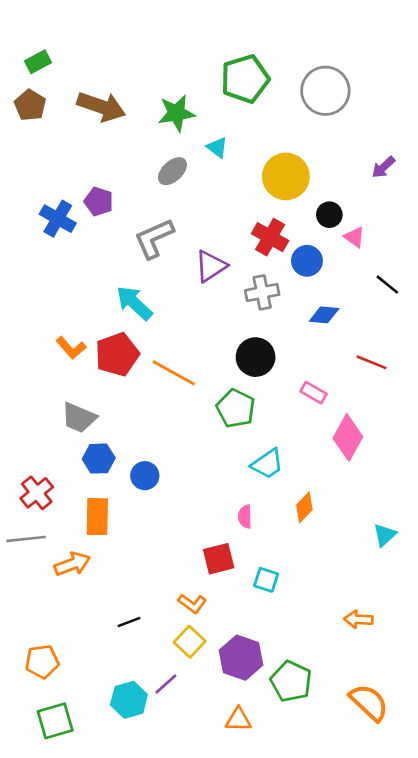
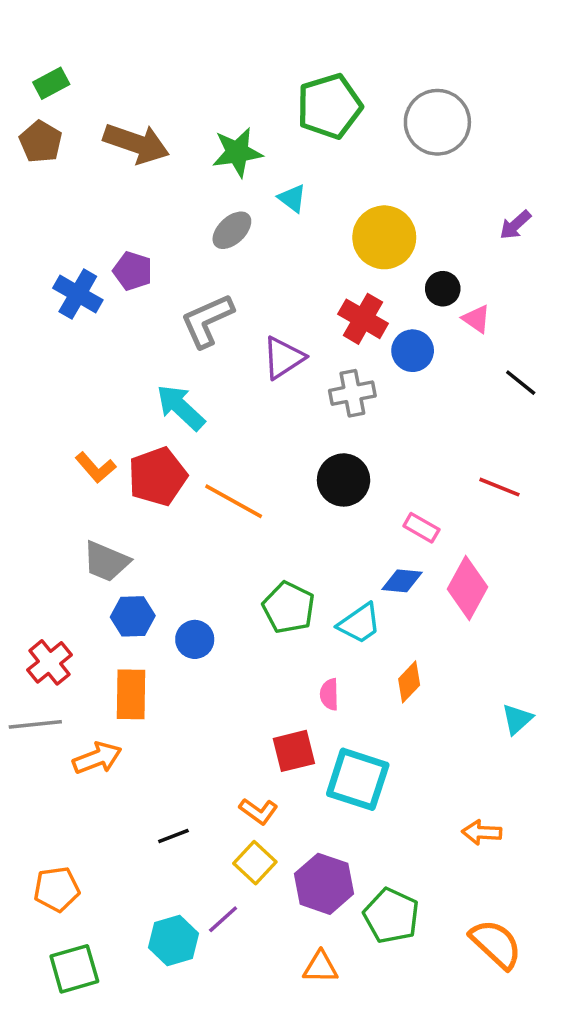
blue diamond: (324, 315) -> (402, 581), moved
green pentagon: (236, 408) -> (289, 608), moved
cyan square: (266, 580) -> (358, 779), size x1.8

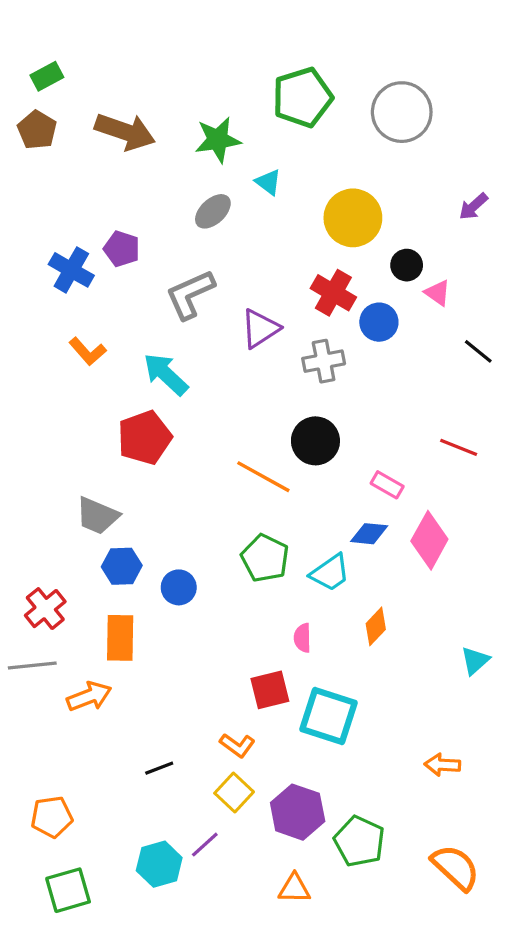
orange L-shape: (96, 468) -> (88, 351), moved
orange line: (234, 501) -> (263, 477), moved

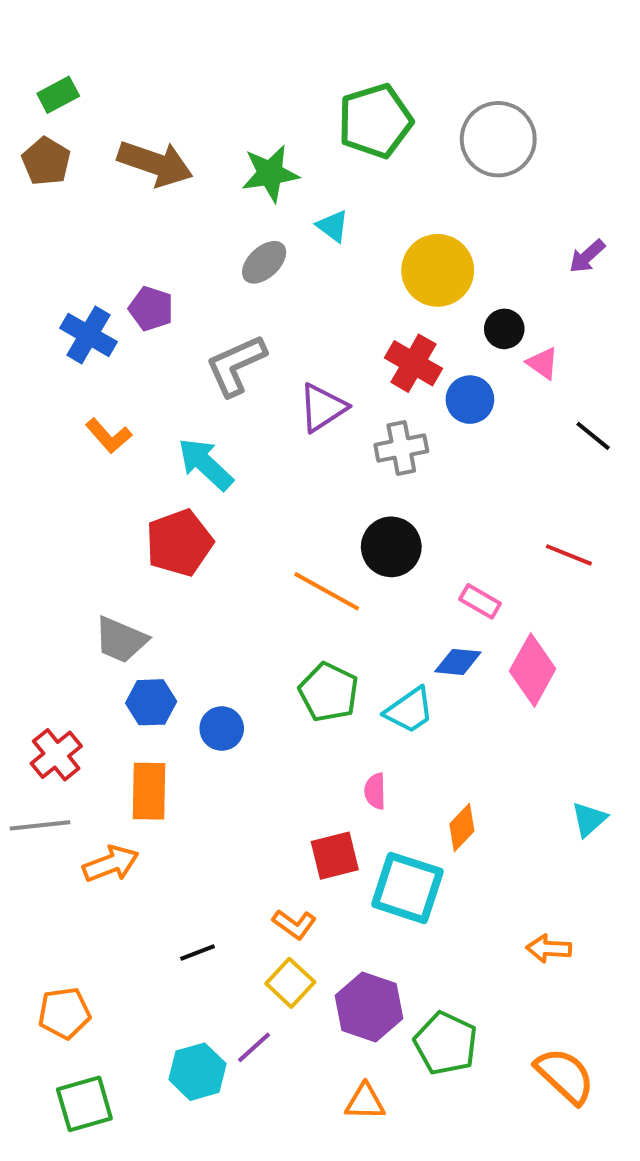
orange diamond: (376, 626) -> (462, 827), moved

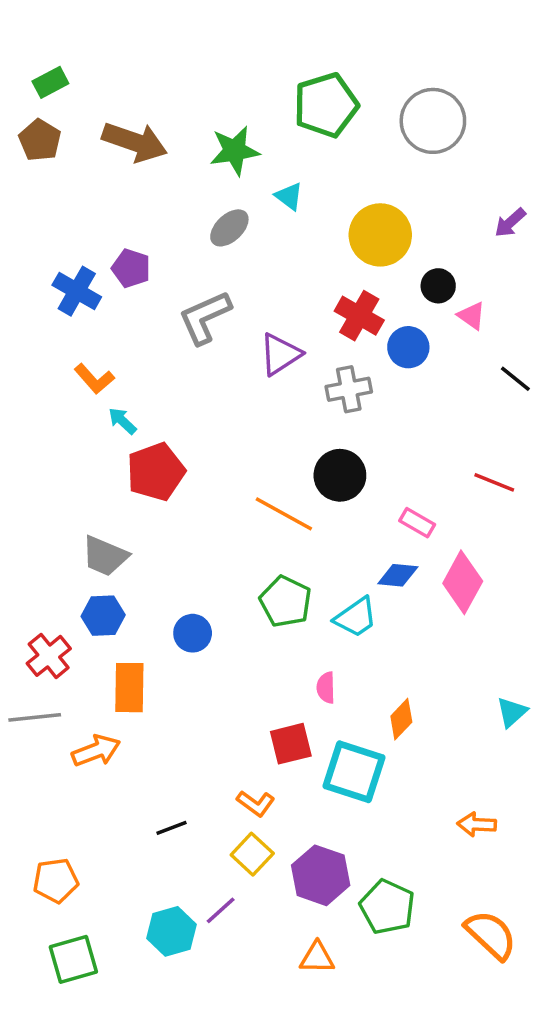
cyan arrow: (206, 464) -> (122, 421), moved, size x0.6
blue hexagon: (151, 702) -> (103, 616), moved

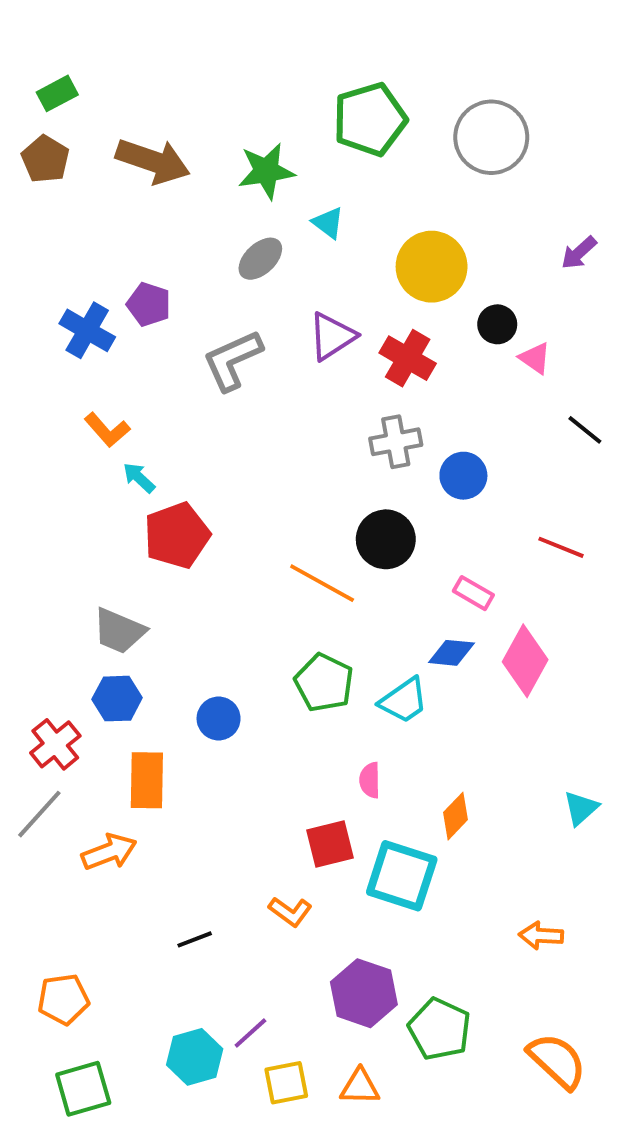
blue circle: (408, 347) -> (463, 476), moved
purple triangle: (280, 354) -> (332, 336), moved
gray line: (35, 717) -> (39, 814), turned -42
yellow square: (252, 854) -> (286, 1083), moved, turned 36

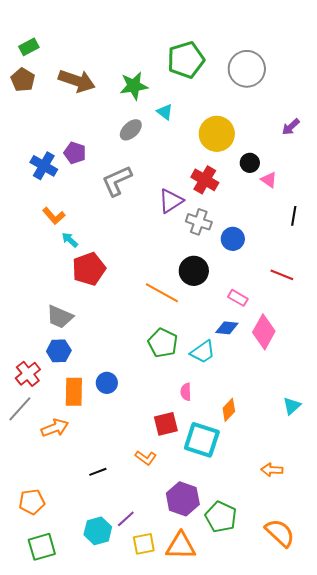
purple triangle: (332, 336) -> (171, 201), moved
black line: (585, 430) -> (294, 216), turned 60
gray cross: (396, 442) -> (199, 222), turned 30
blue circle: (219, 718) -> (107, 383), moved
orange triangle: (360, 1087) -> (181, 546), size x1.5

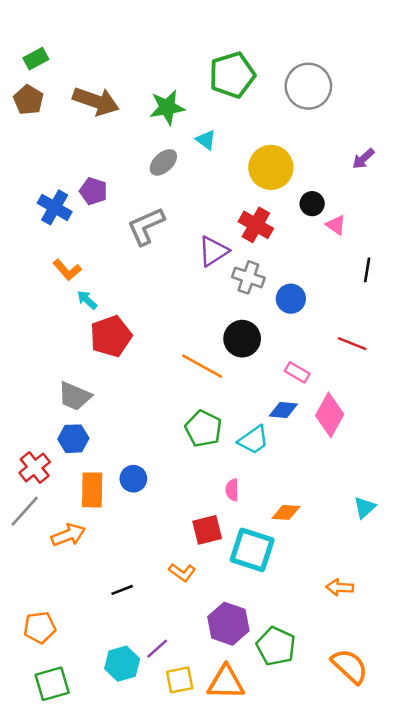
orange diamond: (229, 410) -> (286, 512), turned 50

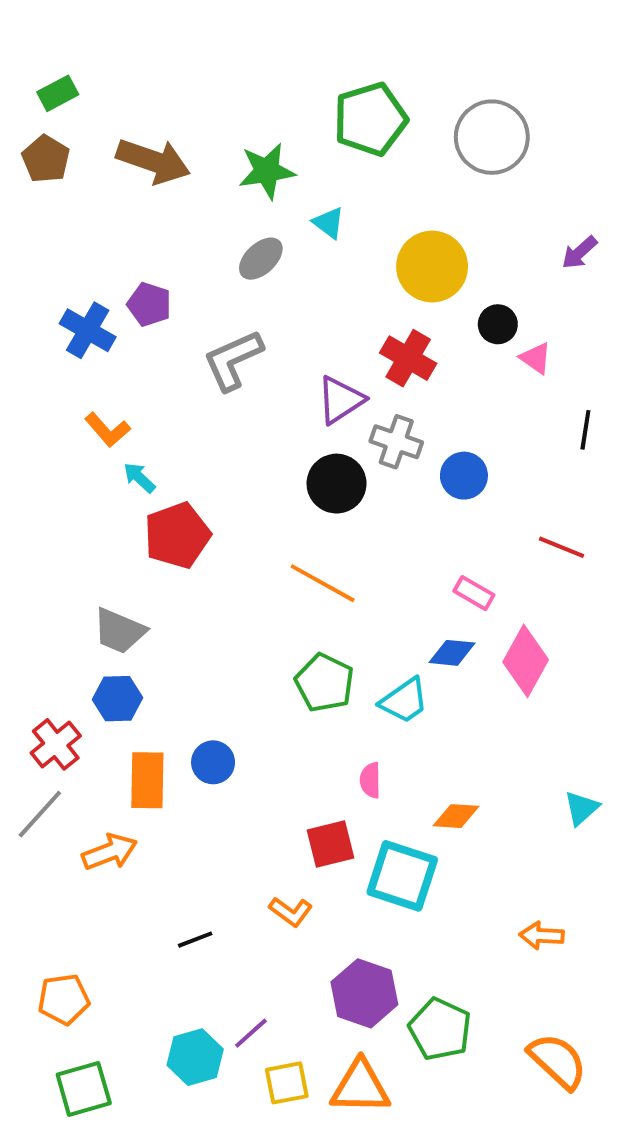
black circle: (242, 339) -> (337, 484), moved

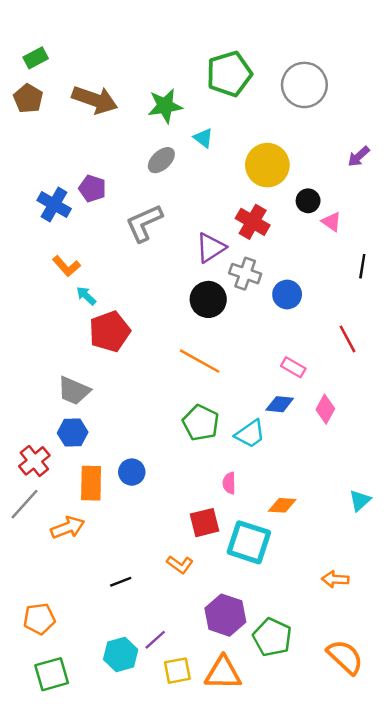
red line: (562, 547) -> (348, 339), turned 40
pink diamond: (526, 661) -> (325, 409), size x0.7

